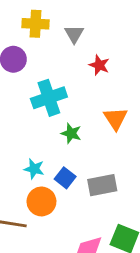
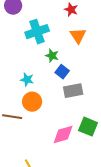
orange triangle: (116, 119) -> (78, 36), moved
blue square: (65, 178) -> (62, 72), moved

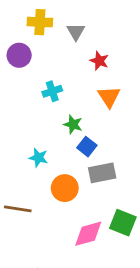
cyan cross: (37, 32) -> (52, 91), size x0.6
orange circle: (32, 102) -> (65, 188), moved

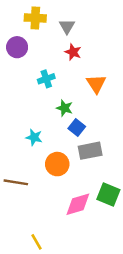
red star: (99, 61) -> (73, 52), moved

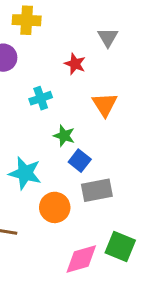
gray triangle: (67, 26) -> (108, 37), moved
cyan star: (34, 137) -> (25, 173), size x1.5

